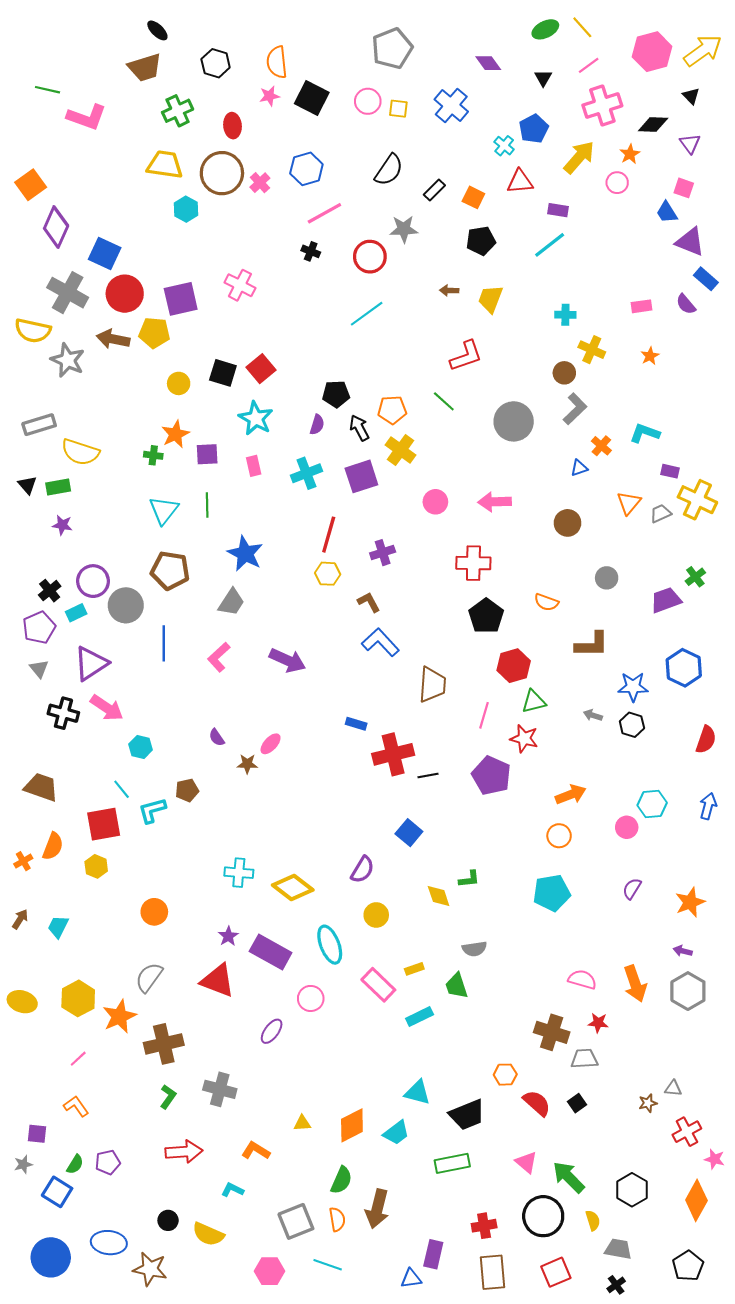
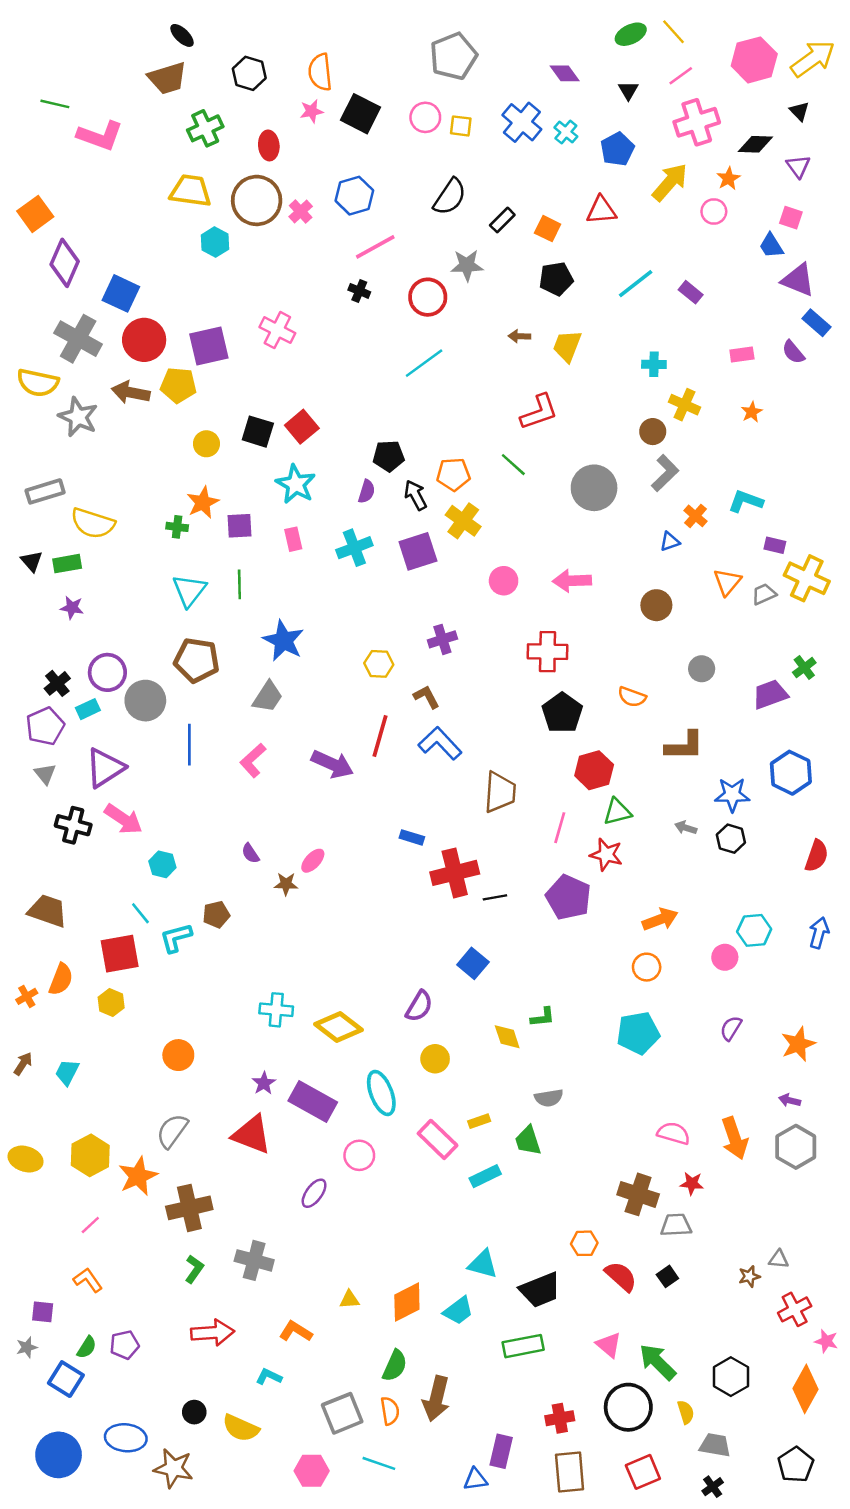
cyan cross: (504, 146) -> (566, 132), moved
purple rectangle: (558, 210) -> (691, 292), moved, turned 30
red line: (329, 535) -> (380, 736), moved

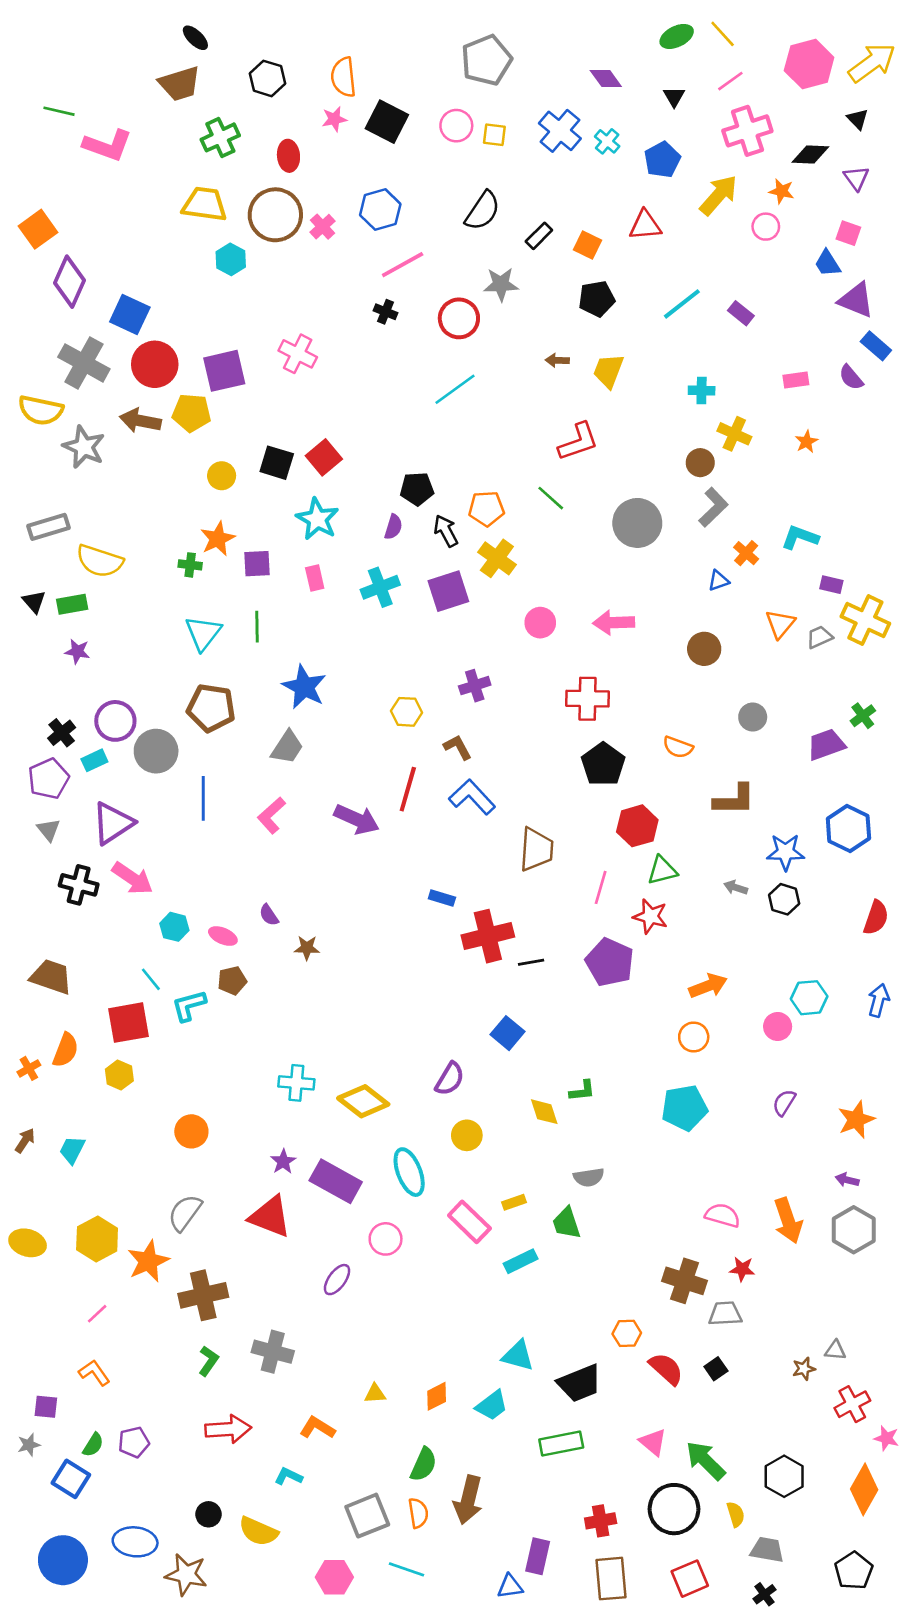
orange star: (729, 178) -> (782, 191), turned -30
pink ellipse: (313, 861) -> (223, 936), moved, turned 70
orange diamond: (407, 1302) -> (437, 1396), size x0.7

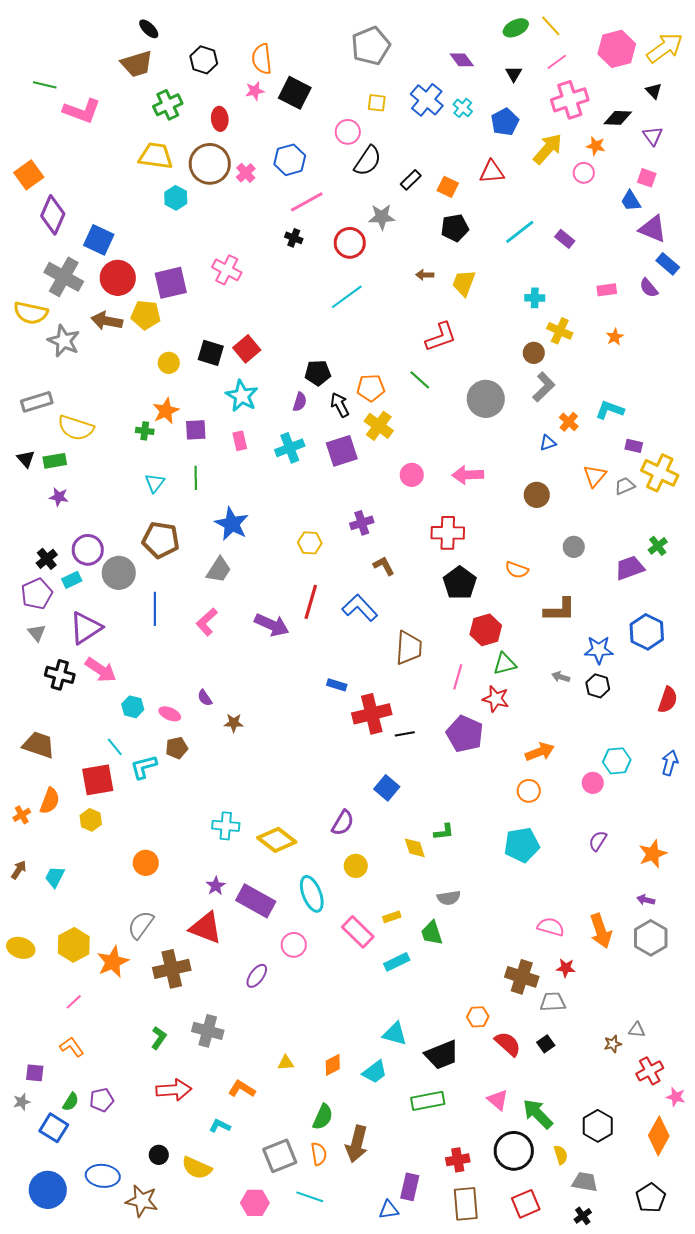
pink circle: (456, 126) -> (348, 132), moved
cyan triangle: (203, 633) -> (155, 483), size x0.7
brown L-shape: (458, 747) -> (384, 566), moved
brown cross: (203, 1295) -> (172, 969), moved

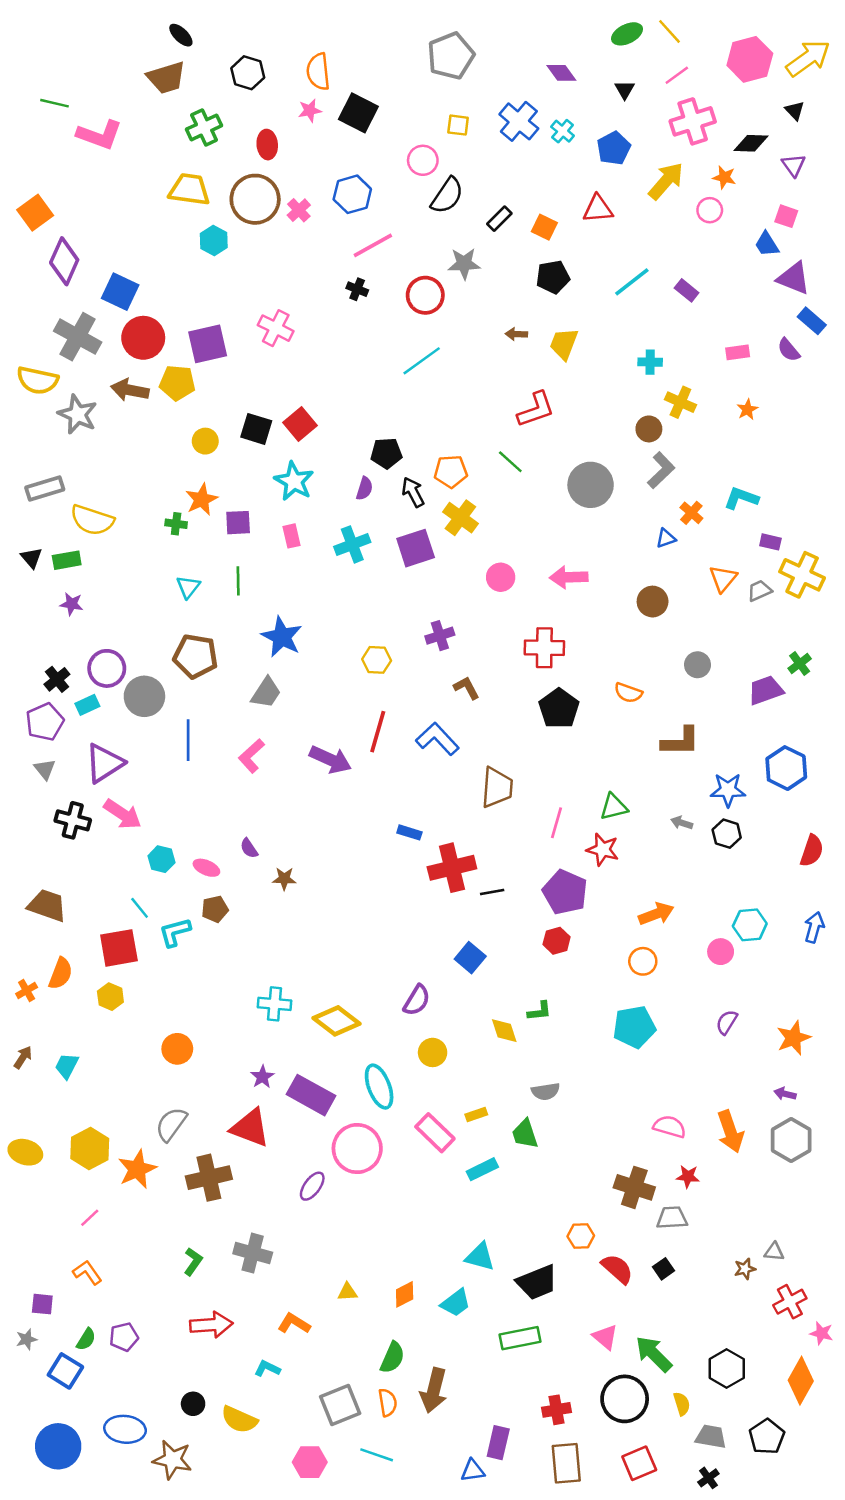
red hexagon: (486, 630) -> (557, 941), moved, size x0.7
pink circle: (294, 945) -> (357, 1149), size x1.6
black pentagon: (651, 1198) -> (767, 1437), moved

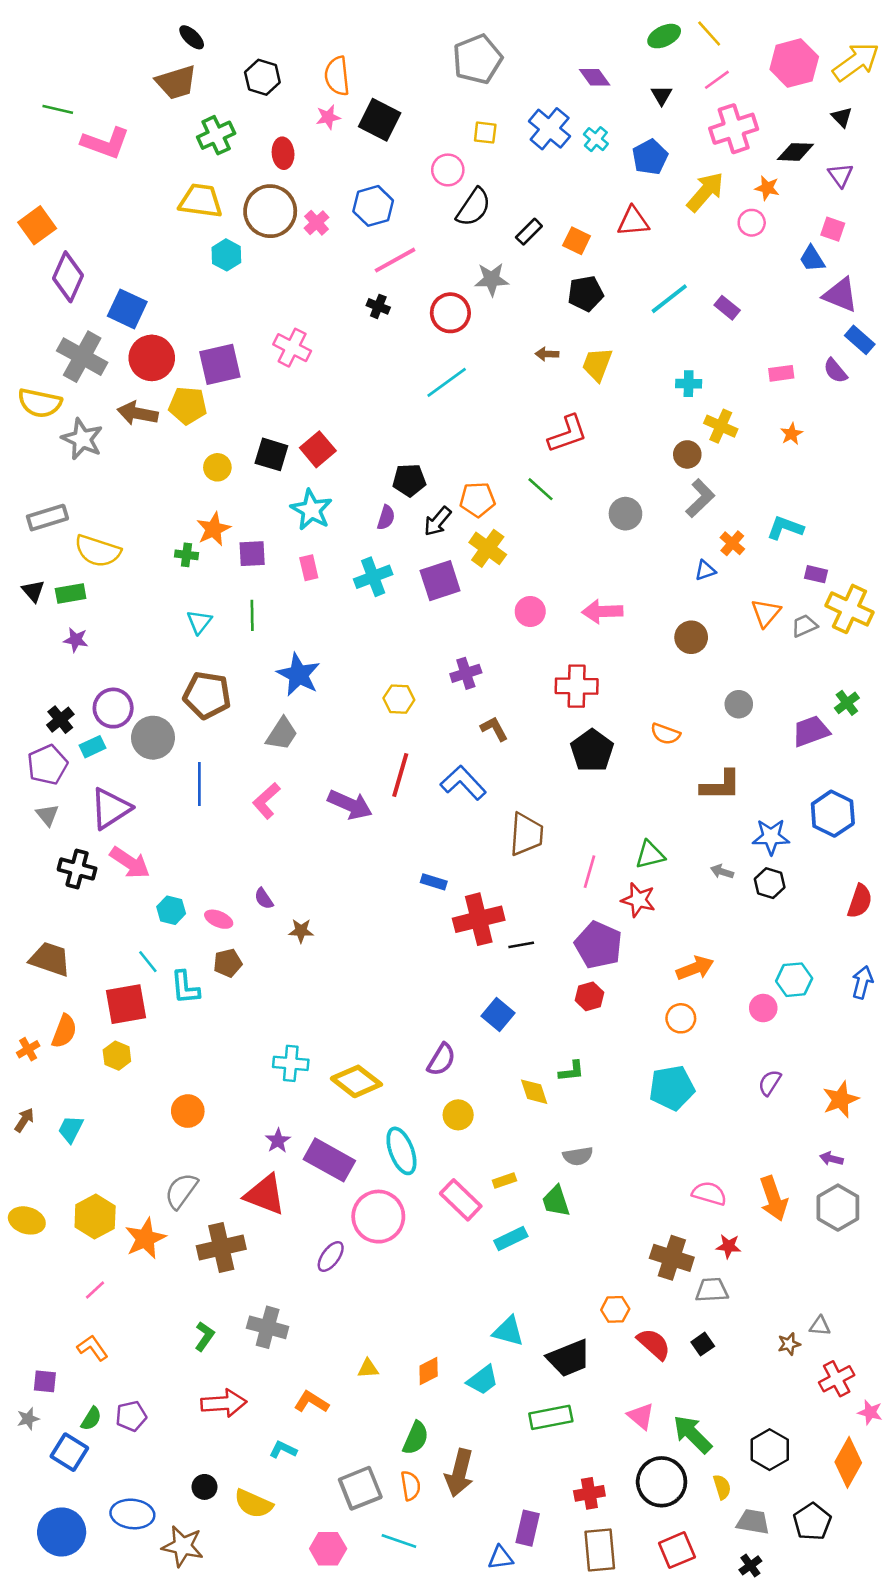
gray circle: (591, 485) -> (625, 514), size x0.7
black arrow: (413, 492) -> (438, 521), turned -112
cyan L-shape: (175, 932) -> (185, 987), turned -80

